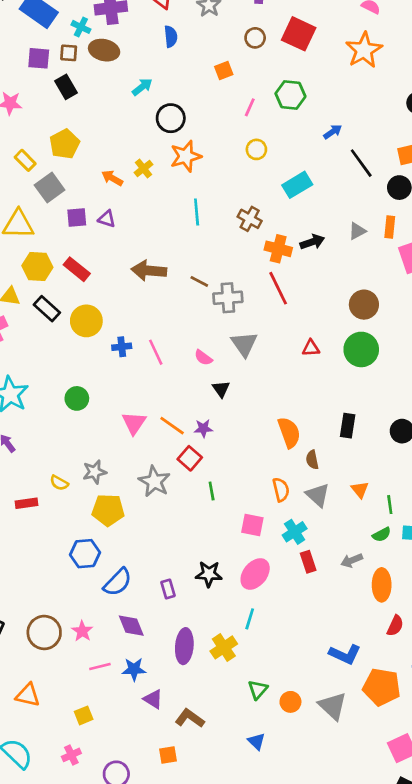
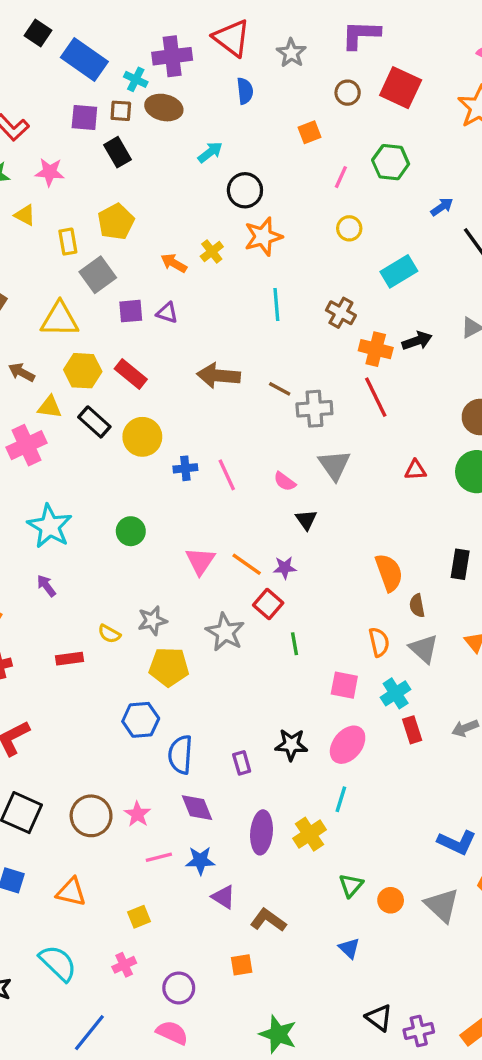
yellow rectangle: (25, 160) -> (68, 242), turned 35
blue semicircle: (118, 582) -> (180, 755), turned 140

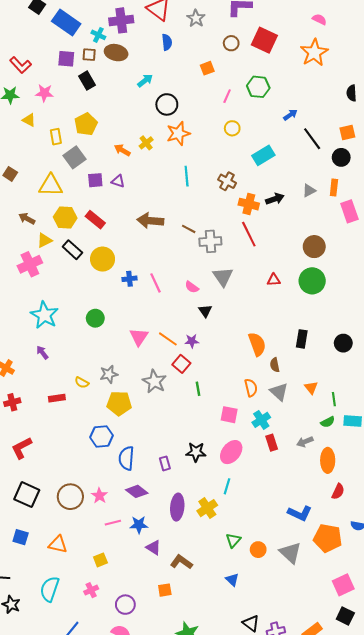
yellow triangle: (50, 407) -> (44, 240), turned -35
purple diamond: (197, 808) -> (137, 491), turned -30
cyan semicircle: (58, 963) -> (50, 589), turned -115

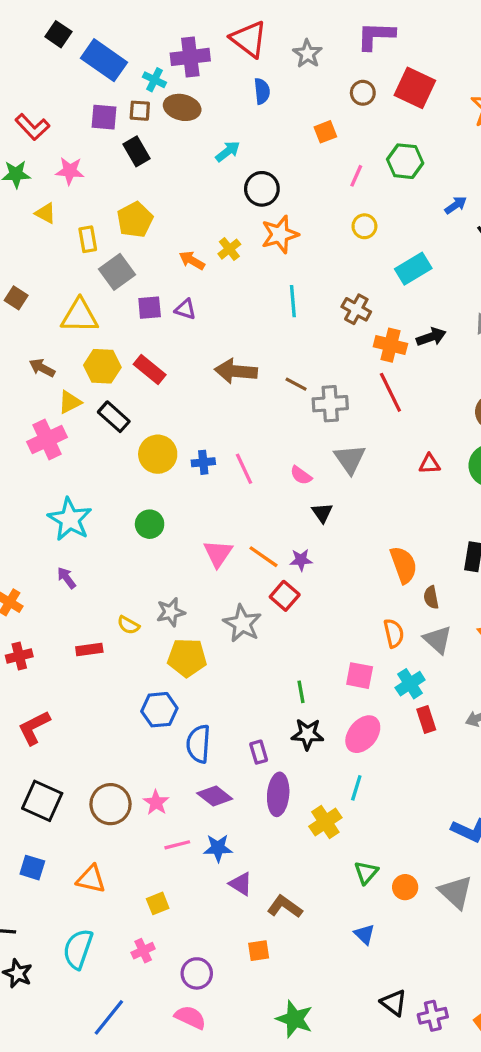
yellow circle: (103, 259) -> (158, 454), moved
green line: (198, 389) -> (301, 692), moved
purple ellipse: (177, 507) -> (278, 794), moved

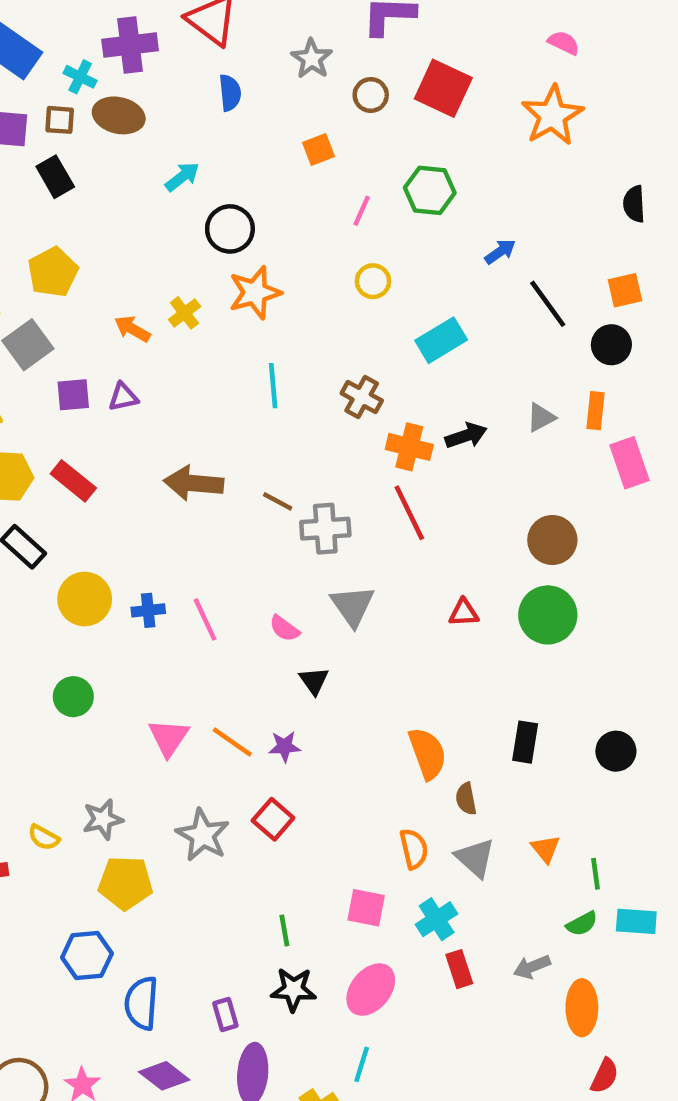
gray star: (307, 54) -> (312, 59), moved
purple triangle: (185, 309) -> (123, 397), turned -30
red square: (285, 596) -> (273, 819), moved

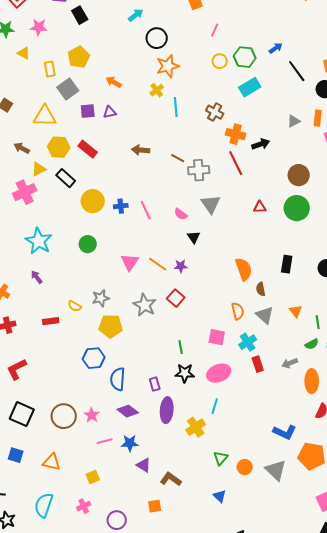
green hexagon: (430, 190) -> (245, 57), moved
yellow cross: (185, 313) -> (157, 90), moved
black arrow: (466, 436) -> (261, 144), moved
brown arrow: (194, 483) -> (141, 150), size x0.7
pink ellipse: (371, 990) -> (219, 373), turned 30

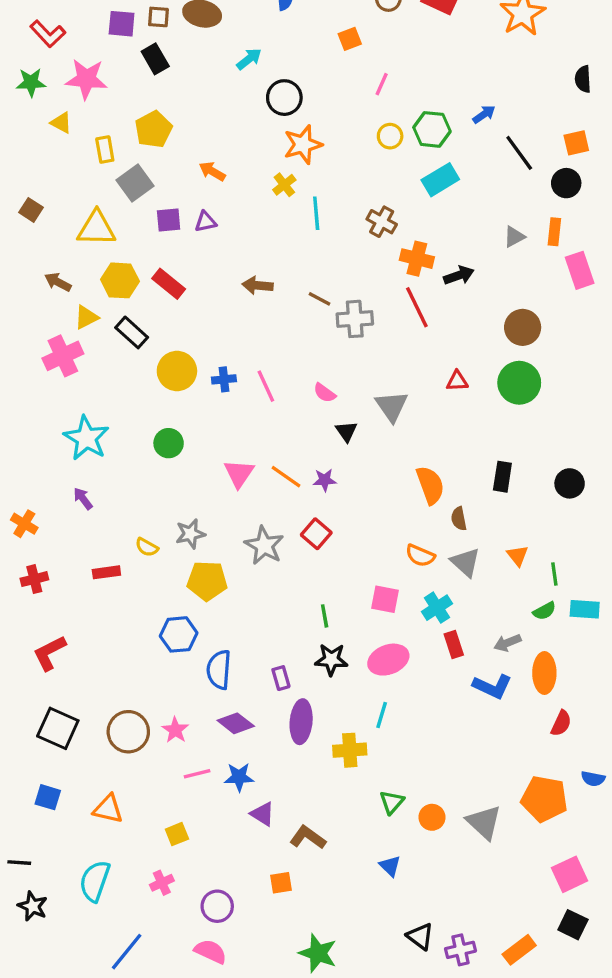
pink star: (39, 27) -> (86, 79), size x1.4
gray triangle: (211, 204) -> (392, 406), moved
orange semicircle: (238, 311) -> (420, 556), turned 126
yellow cross: (196, 427) -> (350, 750), turned 30
blue L-shape: (285, 432) -> (492, 686), moved

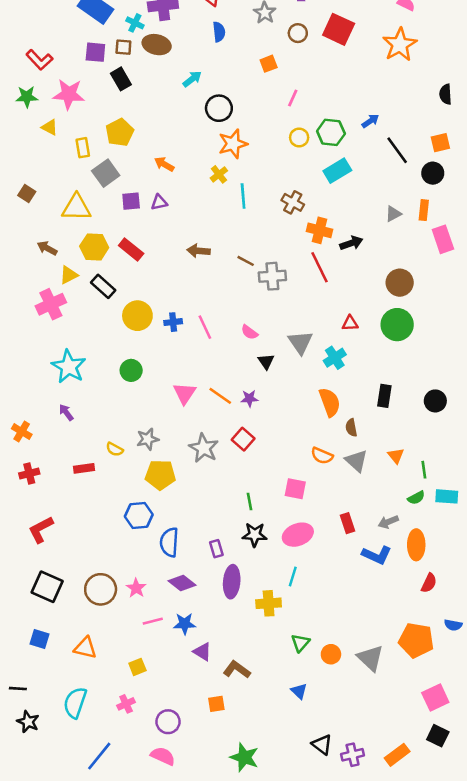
cyan cross: (437, 608) -> (335, 358), moved

